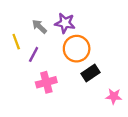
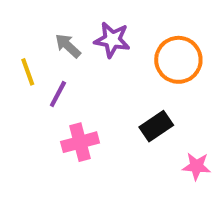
orange circle: (77, 49) -> (178, 60), moved

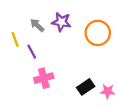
purple line: (58, 94) -> (32, 52), turned -56
black rectangle: (156, 126) -> (86, 87), moved

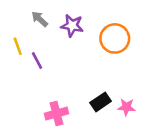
gray arrow: (37, 25) -> (40, 19), moved
pink cross: (44, 78) -> (57, 114), moved

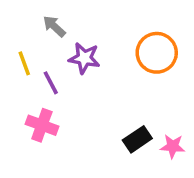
purple star: (72, 26) -> (84, 58), moved
pink cross: (57, 114) -> (42, 125), moved, turned 35

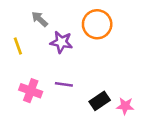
orange circle: (157, 53) -> (97, 24), moved
purple line: (51, 83) -> (64, 84), moved, turned -54

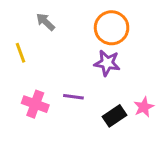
purple star: (61, 42) -> (107, 63), moved
pink star: (125, 106) -> (144, 107), moved, turned -30

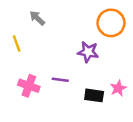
orange circle: (112, 28) -> (111, 23), moved
black rectangle: (114, 116) -> (94, 95), turned 42

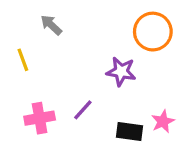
purple line: (60, 80) -> (83, 110), turned -56
pink cross: (29, 86) -> (40, 118), turned -30

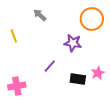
gray arrow: (51, 25) -> (40, 15), moved
pink cross: (40, 118) -> (17, 86), moved

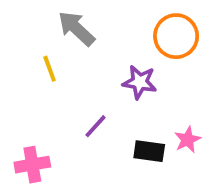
gray arrow: (40, 15) -> (76, 28), size x1.5
yellow line: (14, 36) -> (50, 69), moved

